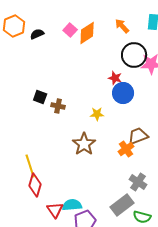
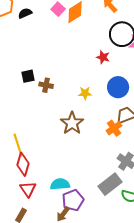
blue circle: (123, 93) -> (118, 87), moved
black square: (40, 97) -> (28, 76), turned -32
red triangle: (55, 210) -> (28, 189), moved

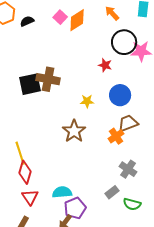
black square: (28, 76) -> (30, 84), size x1.6
brown cross: (46, 85) -> (48, 79), moved, size x1.6
gray rectangle: (110, 184) -> (112, 192), size x0.6

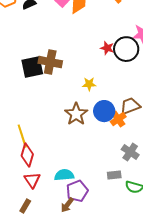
black circle: (124, 42) -> (126, 49), moved
blue circle: (120, 95) -> (104, 111), moved
gray rectangle: (112, 192) -> (114, 175), turned 32

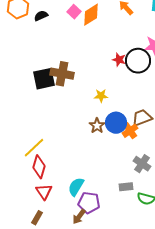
brown star: (76, 114) -> (97, 126), moved, size x0.7
yellow line: (22, 136) -> (34, 148), turned 65
cyan semicircle: (64, 175) -> (76, 187), turned -54
purple pentagon: (77, 191) -> (89, 203), turned 30

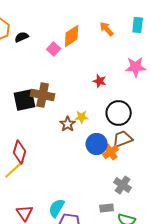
pink square: (74, 12) -> (54, 49), moved
black circle: (138, 61) -> (119, 113), moved
brown star: (97, 126) -> (68, 124), moved
red diamond: (39, 167) -> (20, 152), moved

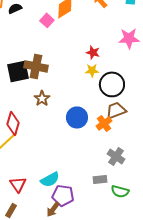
yellow star: (82, 117) -> (92, 70), moved
brown star: (68, 124) -> (42, 98), moved
blue circle: (97, 144) -> (77, 117), moved
cyan semicircle: (57, 208) -> (50, 179), turned -150

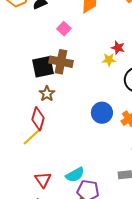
pink square: (47, 20) -> (64, 29), moved
yellow star: (92, 70) -> (109, 60), moved
brown star: (42, 98) -> (47, 94), moved

